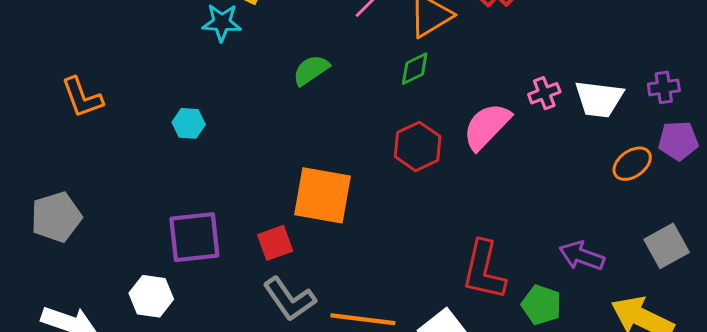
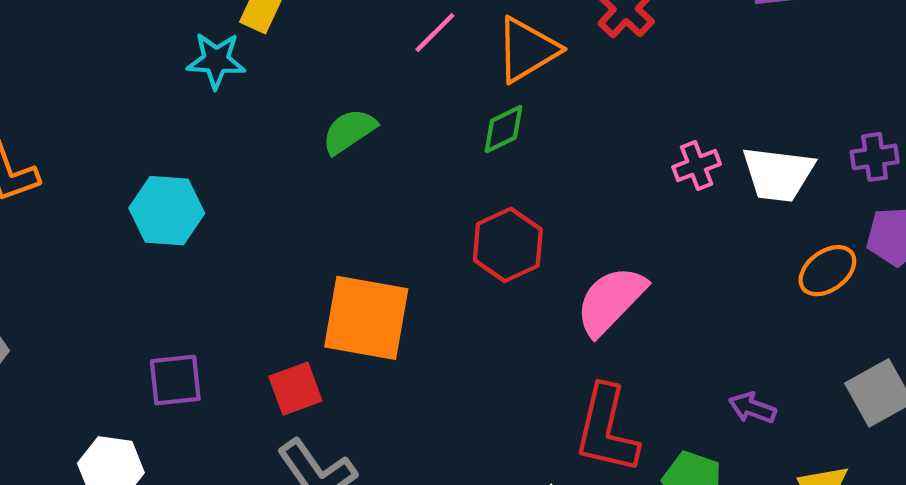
cyan hexagon: (189, 123) -> (167, 211), size x1.5
pink semicircle: (487, 126) -> (611, 301), moved
purple square: (194, 237) -> (175, 380), size x0.7
purple arrow: (582, 256) -> (752, 408), size x0.7

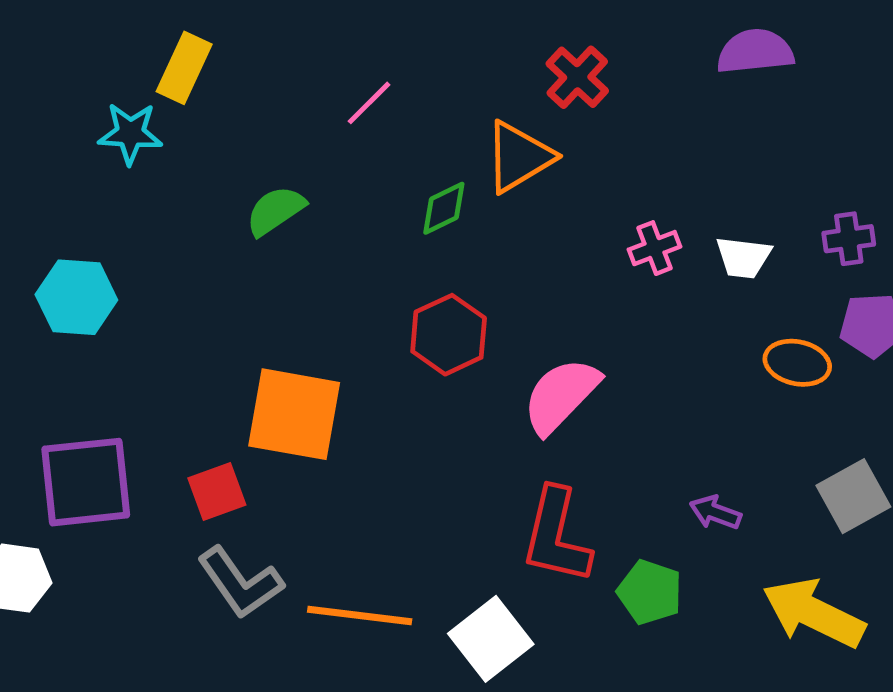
orange triangle: (527, 50) -> (519, 157), moved
white trapezoid: (778, 174) -> (743, 257), size x0.7
orange ellipse: (827, 271) -> (797, 363), turned 48
purple square: (175, 380) -> (86, 482), size x1.6

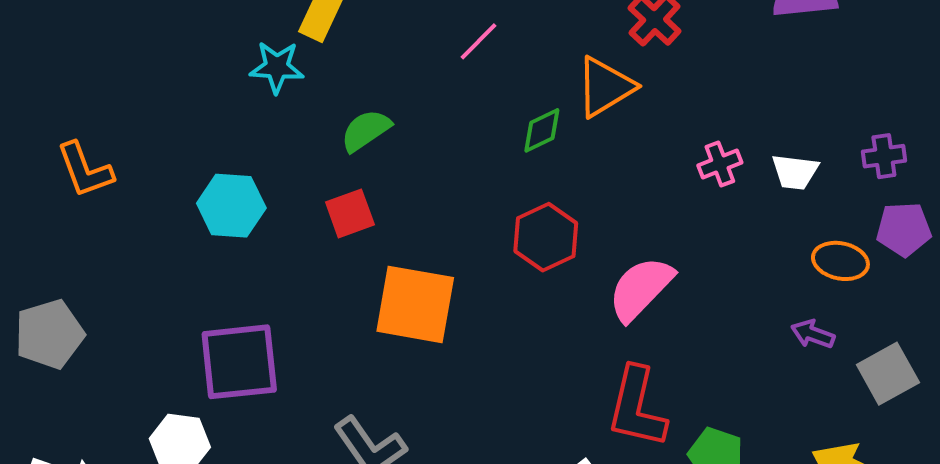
green semicircle: (275, 211) -> (366, 130), moved
red square: (217, 491) -> (350, 213), moved
purple arrow: (715, 513) -> (813, 334), moved

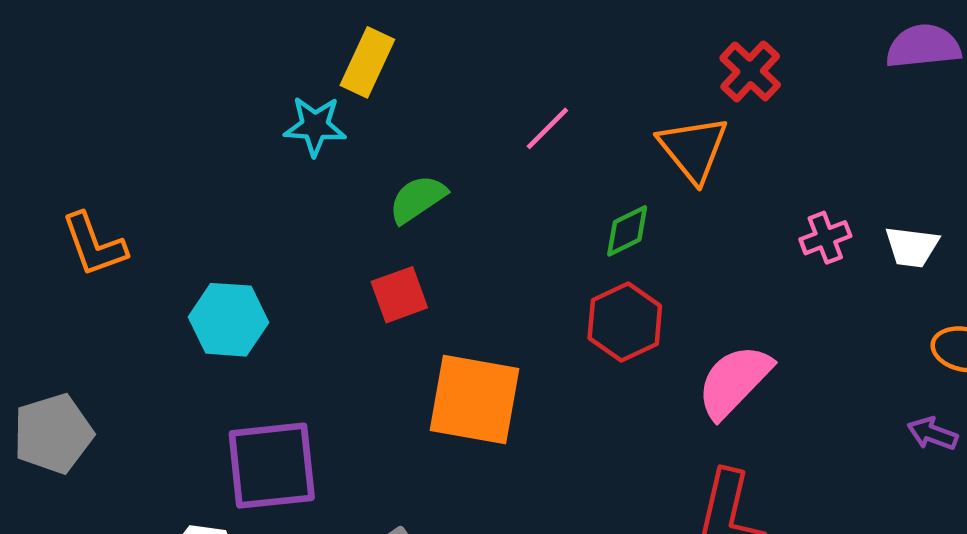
pink line: (479, 41) -> (547, 128), moved
orange triangle: (605, 87) -> (693, 149), turned -38
green diamond: (542, 130) -> (627, 231), moved
cyan hexagon: (231, 206) -> (228, 320), moved

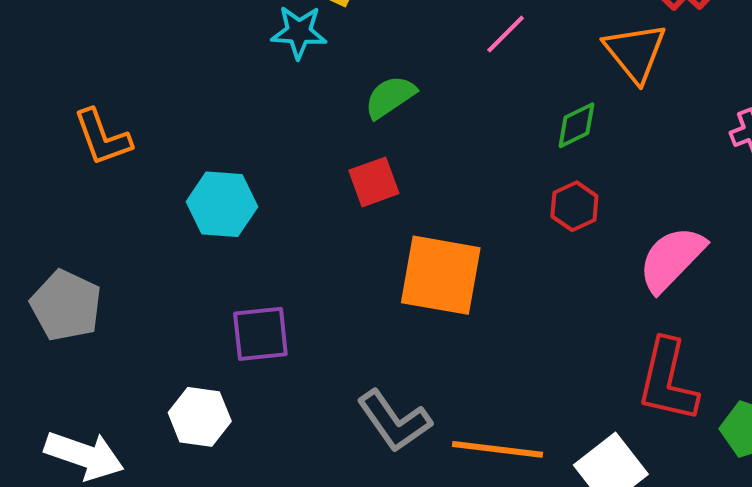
red hexagon: (625, 322) -> (574, 206), size x0.7
gray pentagon: (53, 434) -> (66, 306), turned -30
purple square: (272, 466) -> (260, 334), size x0.7

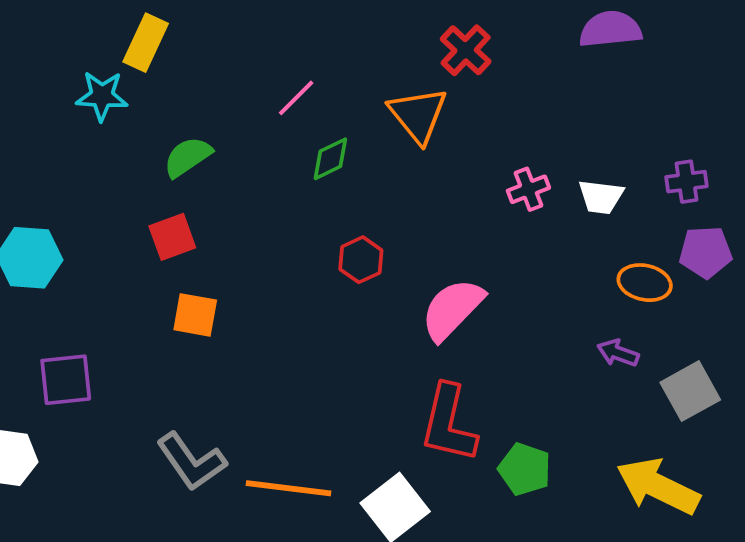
green diamond: (576, 125) -> (330, 159), moved
orange square: (441, 275) -> (195, 315), moved, size x0.6

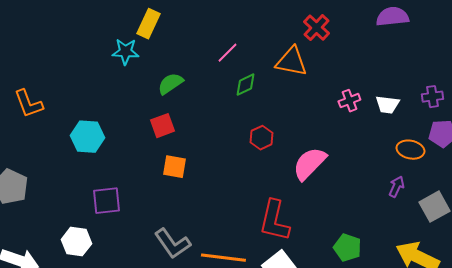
orange triangle: (418, 115) -> (291, 62), turned -40
purple arrow: (618, 353) -> (396, 187), turned 95
red L-shape: (448, 423) -> (274, 221), moved

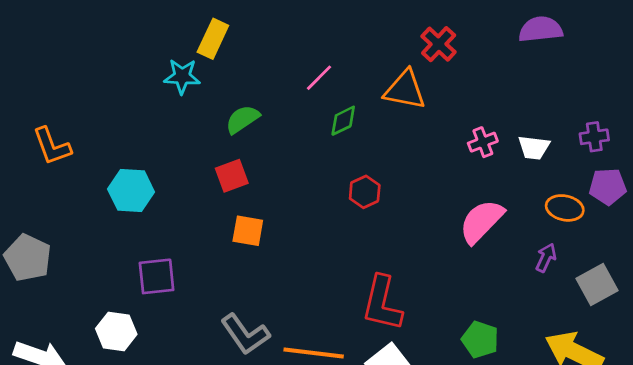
pink semicircle: (309, 164) -> (481, 221), moved

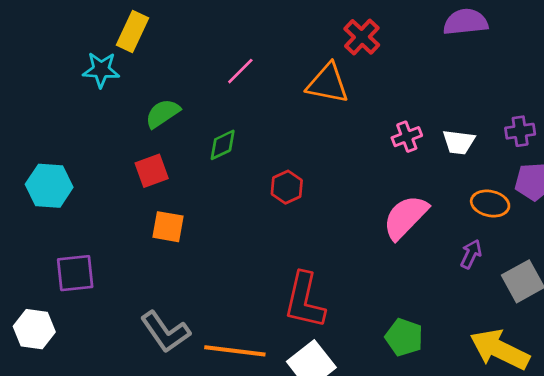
green diamond: (343, 121) -> (223, 145), moved

